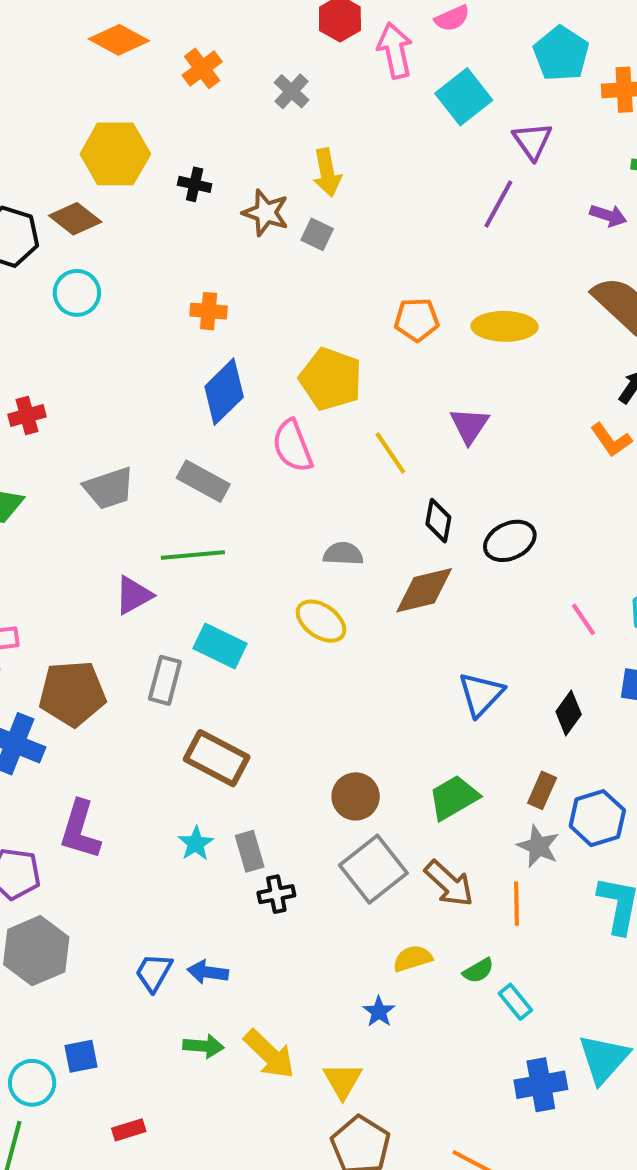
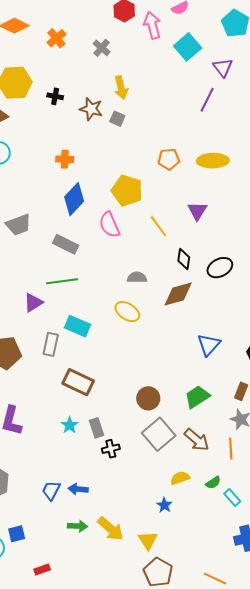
gray trapezoid: (109, 488) -> (18, 225), moved

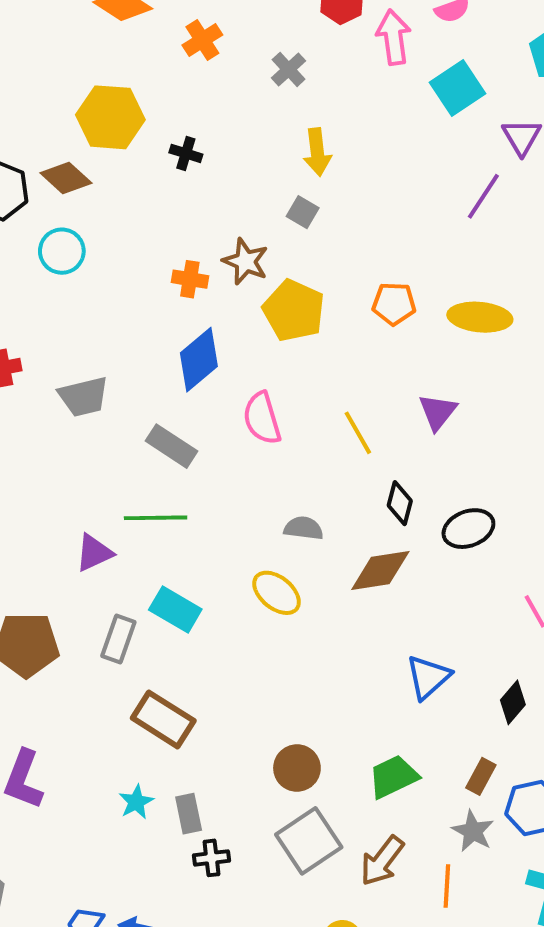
brown star: (91, 109) -> (246, 261), moved
yellow pentagon: (127, 191) -> (294, 310), moved
brown arrow: (197, 440) -> (382, 861), turned 80

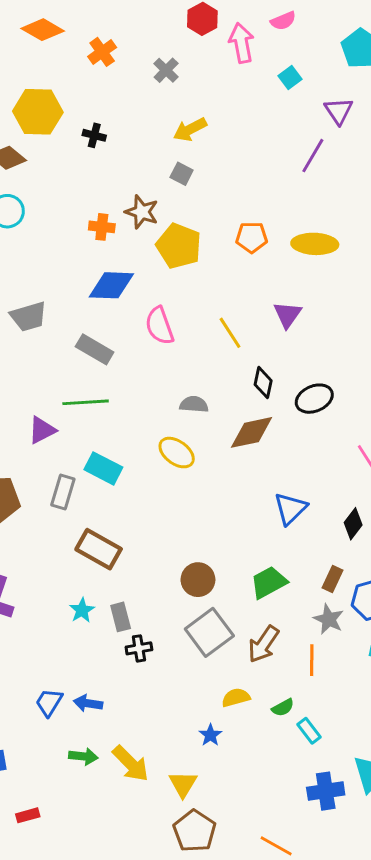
cyan square: (457, 88) -> (290, 78), size x0.6
yellow arrow: (317, 152) -> (190, 129), turned 72
blue diamond: (199, 360) -> (111, 285), turned 45

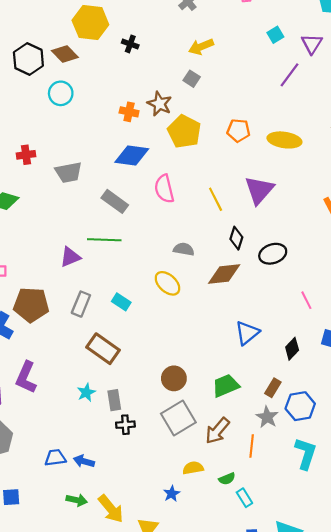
cyan square: (290, 78) -> (275, 35), moved
purple triangle: (287, 315) -> (259, 190), size x1.4
cyan rectangle: (103, 468) -> (121, 302), moved, size x0.7
blue trapezoid: (49, 702) -> (55, 458), turned 45

